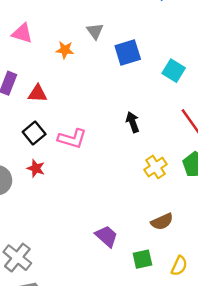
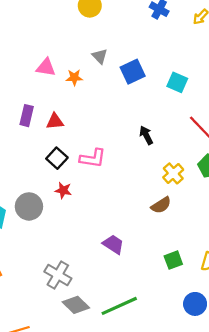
pink triangle: (22, 33) -> (46, 67), moved
brown semicircle: (162, 222) -> (161, 205), moved
purple trapezoid: (106, 236) -> (113, 244), moved

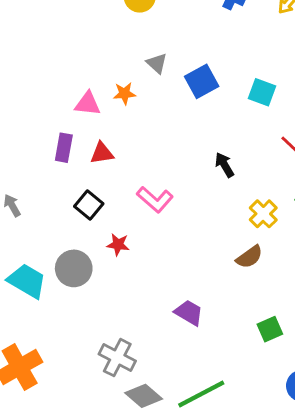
pink triangle: (46, 67) -> (88, 104), moved
black square: (57, 158) -> (89, 205), moved
pink L-shape: (93, 158) -> (155, 200), turned 36

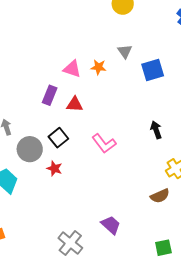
red star: (118, 245) -> (54, 168), moved
gray circle: (74, 268) -> (30, 149), moved
gray cross: (117, 358) -> (70, 243), moved

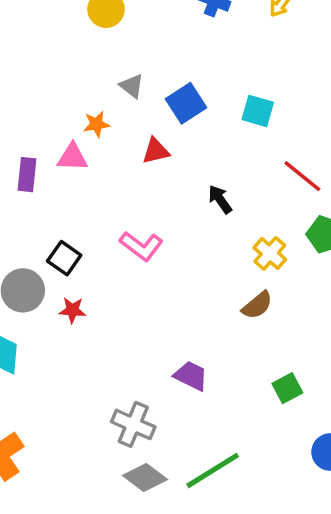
pink triangle: (72, 69) -> (72, 157), moved
purple rectangle: (50, 95) -> (27, 175), moved
red triangle: (75, 104) -> (156, 151), moved

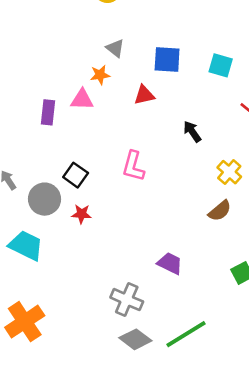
gray triangle: (132, 86) -> (115, 48), moved
blue square: (186, 103) -> (167, 60), turned 36
pink L-shape: (141, 246) -> (133, 166), turned 68

